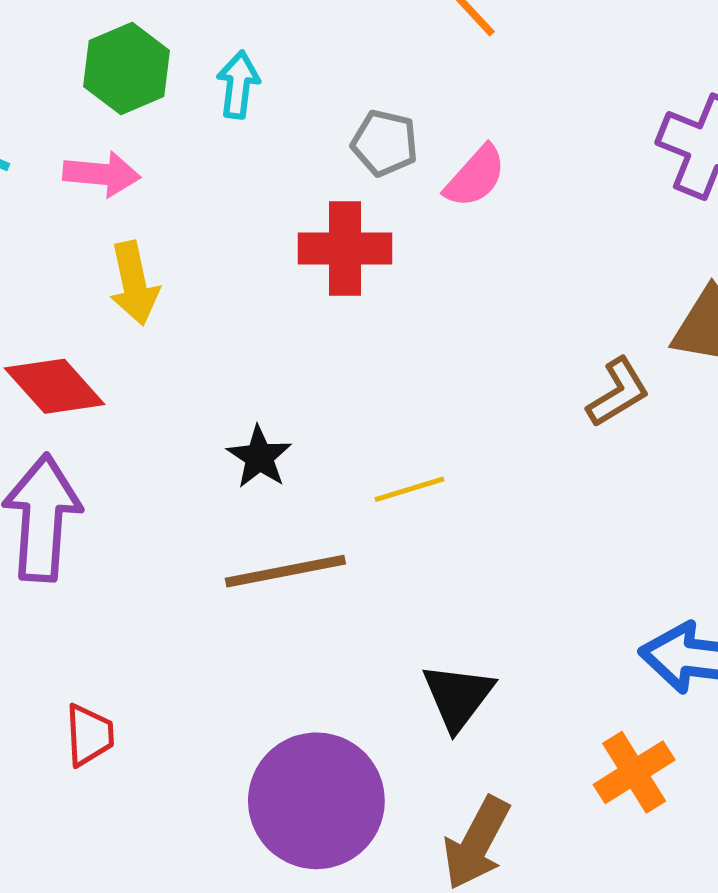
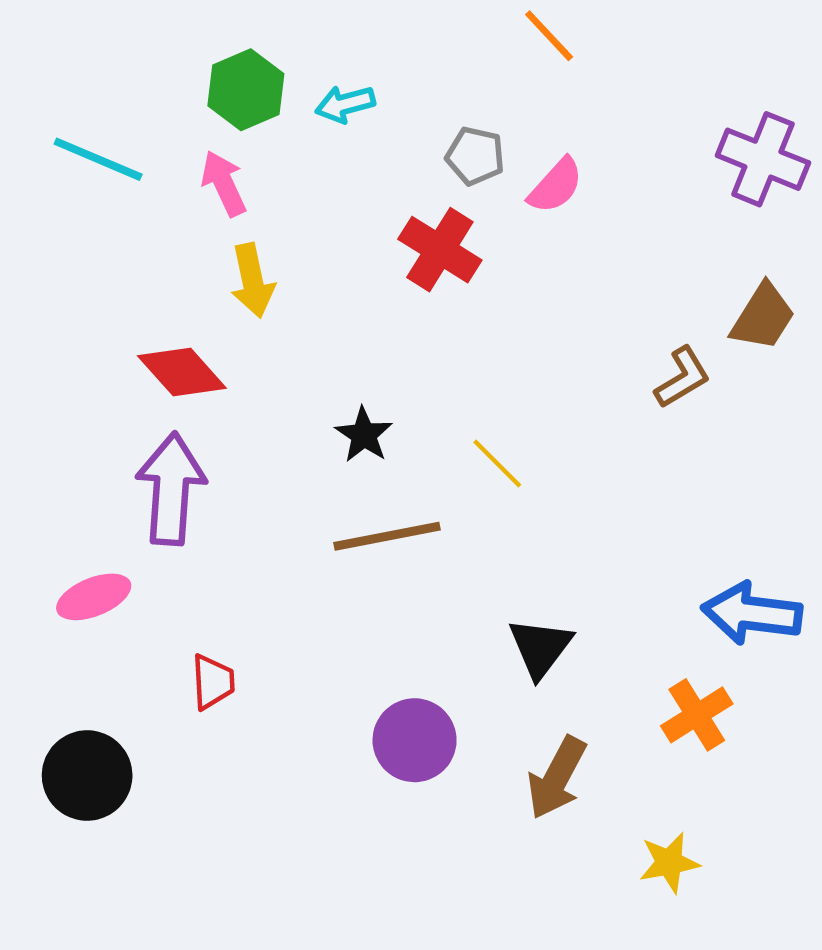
cyan arrow: (238, 85) -> (345, 104), turned -112
pink arrow: (102, 174) -> (224, 183), turned -120
red cross: (345, 248) -> (440, 250), turned 32
yellow line: (409, 489) -> (497, 464), turned 62
purple circle: (316, 801) -> (415, 740), size x0.7

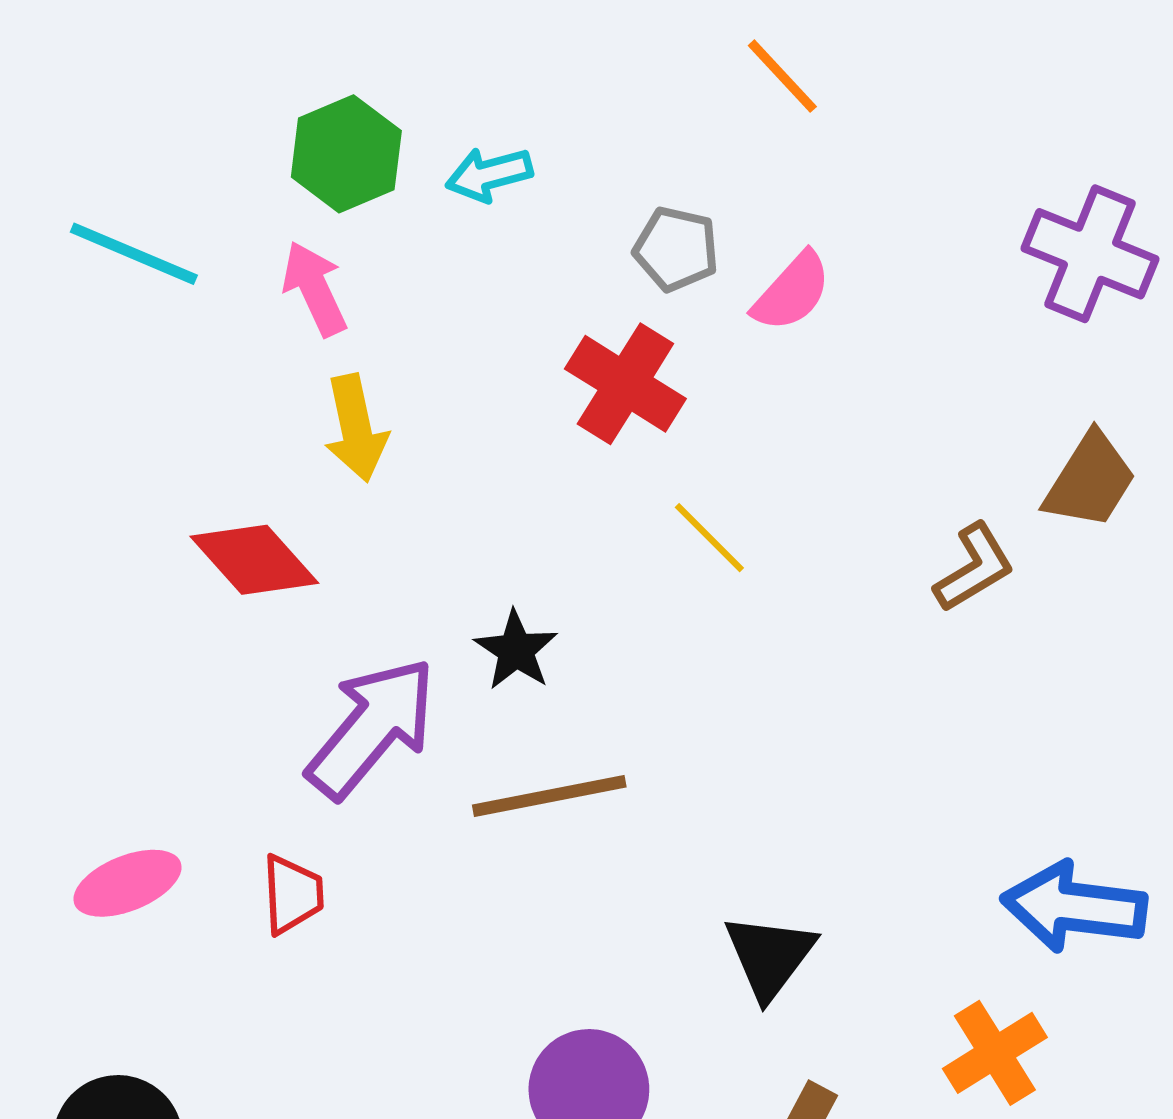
yellow line: (497, 464) -> (709, 538), moved
purple arrow: (171, 489) -> (372, 728), moved, turned 36
red trapezoid: (213, 682) -> (292, 894), moved

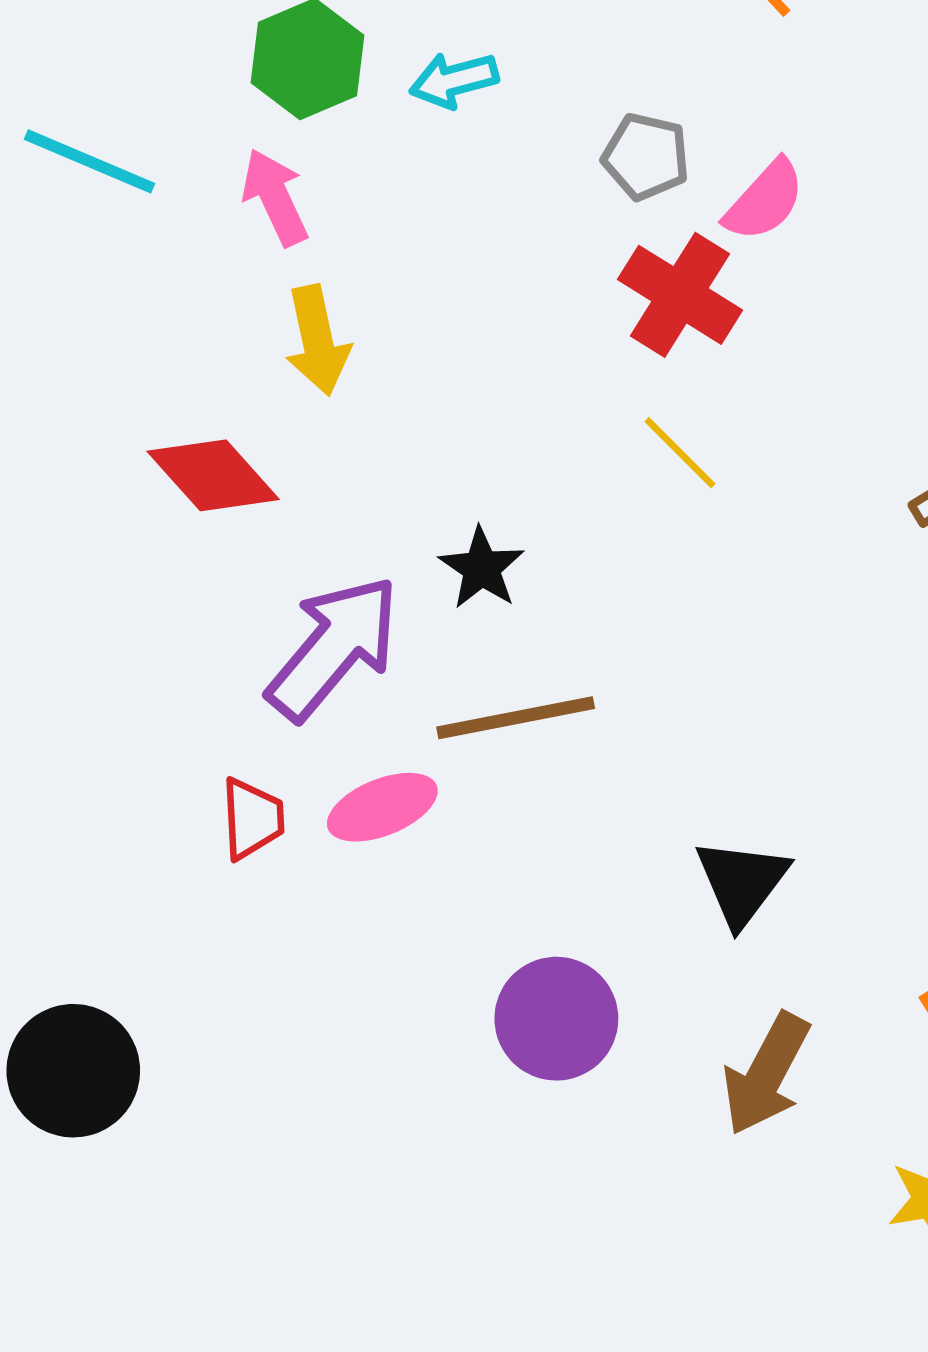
red cross: (625, 384) -> (680, 295), moved
pink ellipse: (127, 883) -> (382, 807), moved

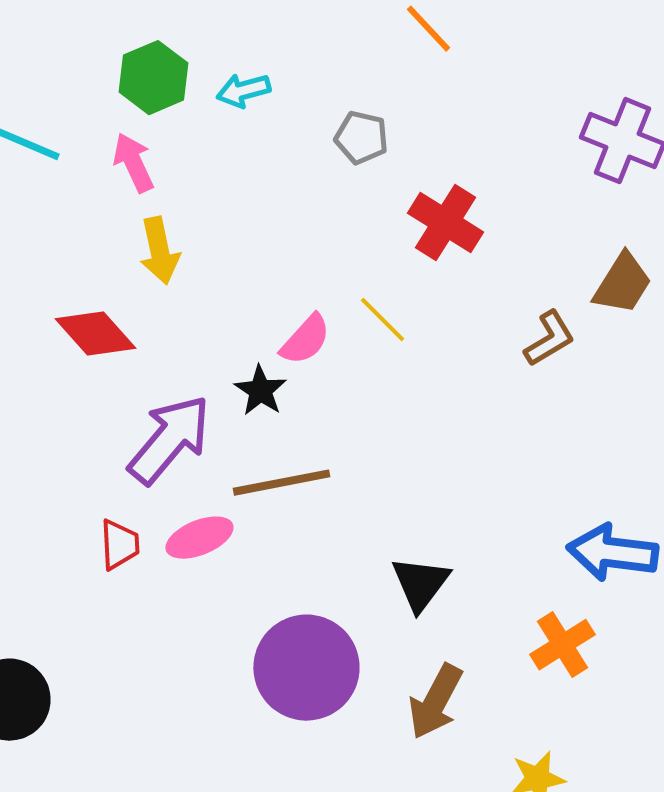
pink semicircle: (765, 200) -> (305, 340), moved
red cross: (680, 295) -> (445, 223), moved
purple circle: (556, 1019) -> (306, 668), size x1.4

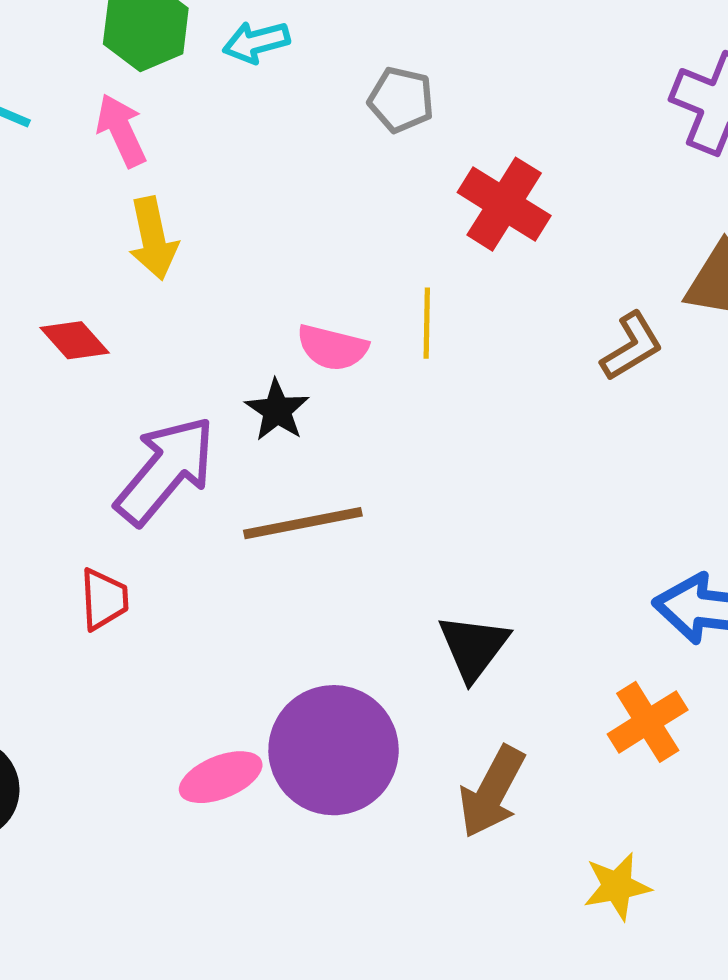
yellow line: (382, 320) -> (427, 323), turned 46
red diamond: (95, 334) -> (75, 340), size x0.7
pink semicircle: (305, 340) -> (332, 348), turned 62
pink ellipse: (199, 538) -> (221, 777), moved

